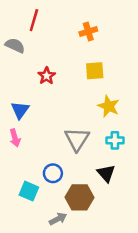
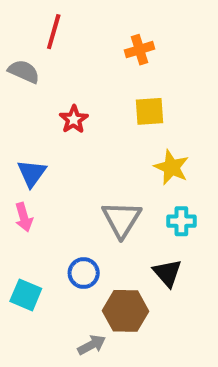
cyan square: (29, 191) -> (26, 295), moved

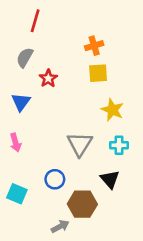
orange cross: (140, 50) -> (94, 46), moved
gray semicircle: (24, 72) -> (25, 57), moved, turned -84
blue triangle: (32, 173) -> (21, 102), moved

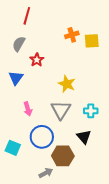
yellow square: (98, 73) -> (92, 41), moved
yellow star: (112, 110) -> (67, 84), moved
pink arrow: (16, 143) -> (28, 109), moved
blue circle: (55, 179) -> (42, 137), size x1.5

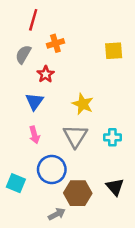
orange cross: (72, 35) -> (55, 43), moved
blue triangle: (16, 78) -> (34, 101), moved
black triangle: (84, 137) -> (115, 187), moved

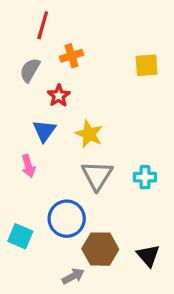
yellow star: (83, 104) -> (89, 134), moved
pink arrow: (34, 135) -> (28, 166), moved
black triangle: (115, 187) -> (148, 255), moved

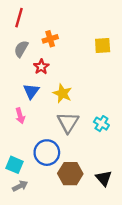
red line: (43, 25) -> (19, 18), moved
cyan cross: (145, 177) -> (101, 124), turned 32
gray arrow: (73, 276) -> (20, 186), moved

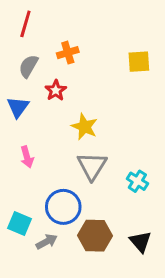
blue triangle: (31, 91) -> (18, 107), moved
cyan cross: (101, 124) -> (137, 181), moved
gray arrow: (20, 186) -> (47, 242), moved

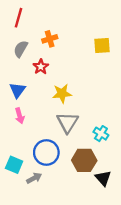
blue triangle: (18, 107) -> (17, 90), moved
yellow star: (84, 127) -> (62, 93), turned -30
brown hexagon: (95, 236) -> (84, 160), moved

